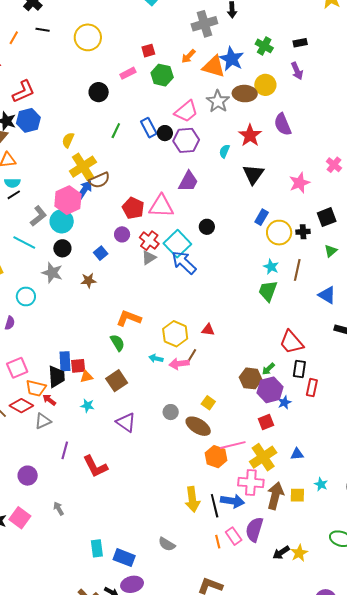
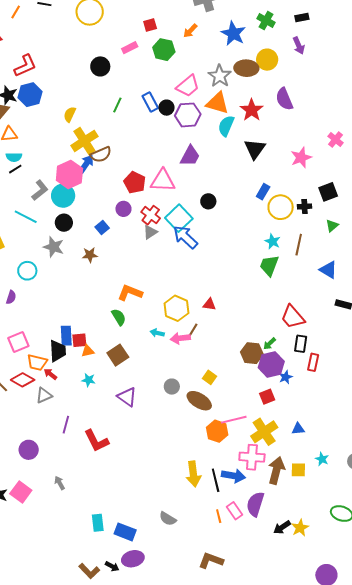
orange triangle: (214, 66) -> (217, 103), moved
cyan semicircle: (224, 151) -> (226, 126), size x1.5

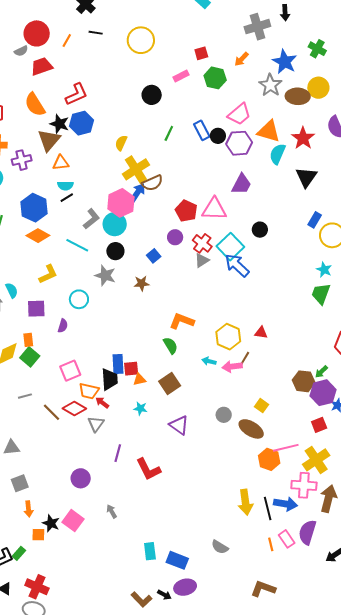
gray star: (220, 76) -> (270, 85), moved
gray triangle: (44, 395) -> (96, 424), turned -30

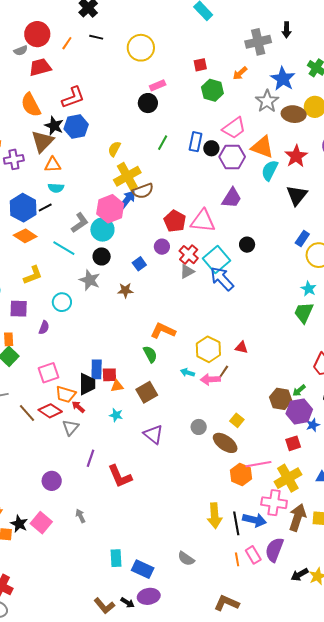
pink rectangle: (181, 76) -> (158, 85), moved
blue rectangle: (202, 130) -> (196, 142), turned 36
black line: (67, 198) -> (45, 208), moved

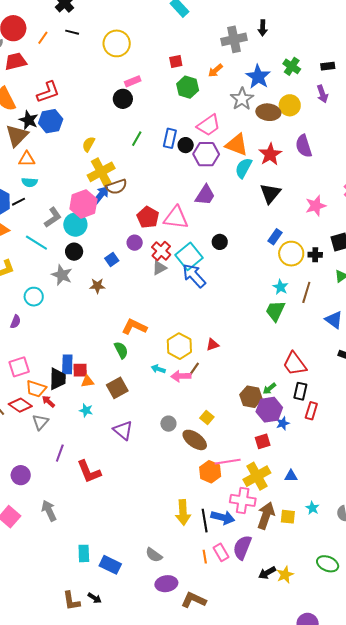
red triangle: (241, 347) -> (213, 345), turned -32
gray arrow: (80, 516) -> (49, 511), size x1.5
purple ellipse: (149, 596) -> (166, 584), moved
brown L-shape: (104, 606) -> (71, 601), turned 30

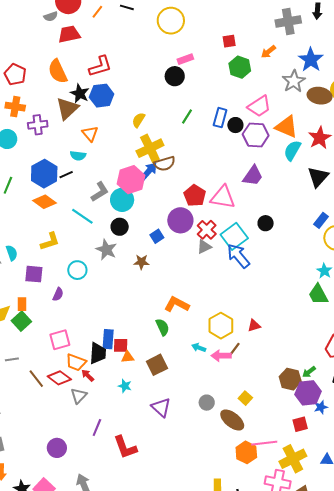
orange triangle: (27, 159) -> (90, 134), moved, turned 48
purple circle: (135, 243) -> (180, 220), size x1.6
green trapezoid: (275, 311) -> (318, 294), turned -55

